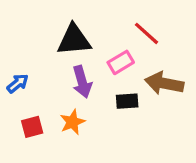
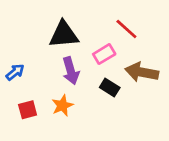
black rectangle: (127, 101) -> (110, 87), turned 36

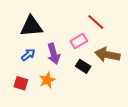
black triangle: (64, 35) -> (31, 26), moved
blue arrow: (15, 72) -> (28, 55), moved
red square: (28, 110) -> (21, 83), turned 32

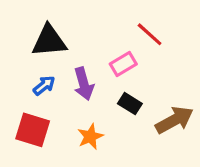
brown arrow: (107, 55) -> (174, 120), moved, turned 140
orange star: (47, 80) -> (90, 137), moved
red square: (21, 83) -> (33, 130), size x1.5

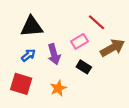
brown arrow: (174, 120) -> (112, 48), moved

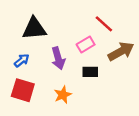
blue arrow: (28, 55) -> (22, 60), moved
black rectangle: (84, 67) -> (90, 72), turned -32

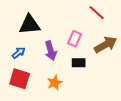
red line: (104, 24) -> (97, 13), moved
pink rectangle: (86, 44) -> (75, 39), turned -35

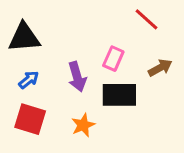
black triangle: (30, 25) -> (24, 37), moved
brown arrow: (106, 45) -> (160, 68), size x0.7
black rectangle: (79, 63) -> (119, 95), size x1.6

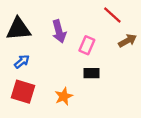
brown arrow: (160, 68) -> (128, 41), moved
purple arrow: (77, 77) -> (59, 31), moved
black rectangle: (119, 95) -> (92, 73), size x0.6

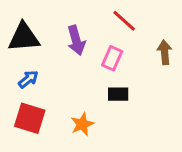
red line: (112, 15) -> (124, 21), moved
brown arrow: (128, 41) -> (165, 52), turned -66

